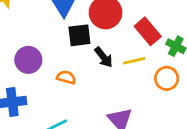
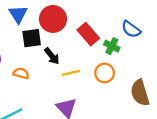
yellow line: (134, 61) -> (71, 73), moved

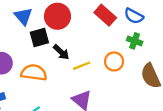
red rectangle: (88, 34) -> (105, 15), moved
green cross: (112, 46) -> (135, 41), moved
orange semicircle: (21, 73) -> (34, 73), size x1.6

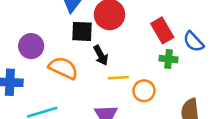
green cross: (135, 41) -> (169, 59), moved, turned -32
orange circle: (114, 61) -> (144, 91), moved

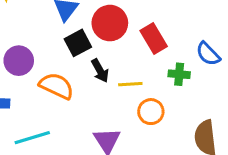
red rectangle: (162, 30) -> (154, 38), moved
black square: (82, 31) -> (78, 43), turned -30
yellow line: (118, 78) -> (130, 84), moved

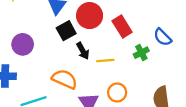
green cross: (179, 74) -> (141, 53), turned -32
orange semicircle: (56, 86) -> (65, 79), moved
orange circle: (151, 112) -> (117, 92), moved

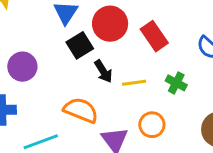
green cross: (141, 53) -> (176, 83), moved, turned -32

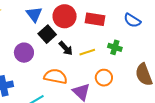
red rectangle: (154, 36) -> (95, 19), turned -36
purple circle: (22, 67) -> (24, 53), moved

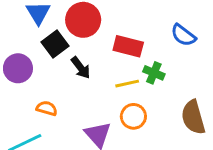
red rectangle: (95, 19) -> (128, 46), moved
yellow line: (87, 52) -> (127, 84), moved
orange semicircle: (56, 76) -> (47, 108), moved, size x0.6

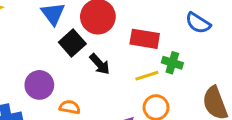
purple circle: (18, 68) -> (39, 85), moved

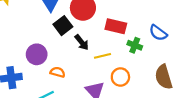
blue semicircle: (198, 23) -> (158, 33), moved
yellow line: (147, 76) -> (103, 56), moved

